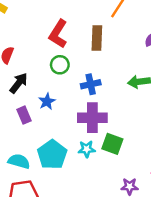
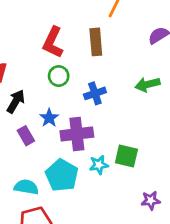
purple cross: (92, 118) -> (77, 134), moved

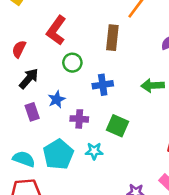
red L-shape: (53, 42) -> (56, 30), moved
purple cross: (77, 134) -> (79, 119), size x0.6
green square: (126, 156) -> (117, 126), moved

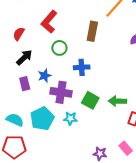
green arrow: (153, 85) -> (117, 101), moved
purple cross: (79, 119) -> (61, 92), size x1.5

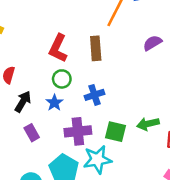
red L-shape: (49, 22) -> (58, 48), moved
blue star: (45, 76) -> (54, 103), moved
cyan star: (70, 118) -> (97, 160), size x1.6

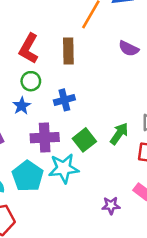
purple semicircle: (152, 43) -> (129, 49), turned -126
green arrow: (148, 124) -> (119, 134), turned 135
green square: (115, 132) -> (84, 140), turned 35

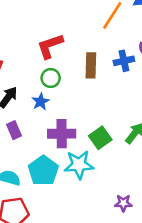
red L-shape: (29, 49) -> (50, 46), turned 40
brown rectangle: (68, 51) -> (91, 65), moved
blue cross: (64, 100) -> (124, 61), moved

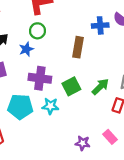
brown rectangle: (91, 65) -> (78, 47), moved
cyan star: (79, 165) -> (50, 106), size x0.7
cyan pentagon: (43, 171) -> (20, 107), turned 30

